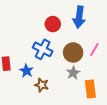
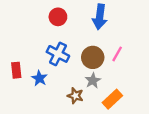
red circle: (53, 24) -> (58, 17), moved
brown star: (42, 85) -> (75, 96), moved
orange rectangle: (90, 89) -> (112, 99), turned 54

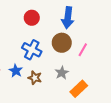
brown circle: (93, 57) -> (62, 43), moved
brown star: (75, 96) -> (35, 78), moved

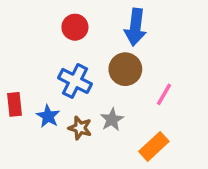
pink line: (83, 50) -> (164, 94), moved
gray star: (62, 73) -> (112, 120), moved

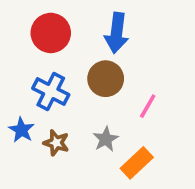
red circle: (75, 27) -> (51, 33), size x1.4
gray star: (112, 120) -> (106, 139), moved

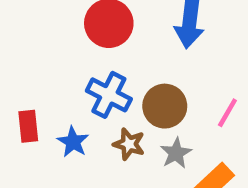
brown circle: (106, 79) -> (165, 106), moved
brown star: (56, 143) -> (129, 144), moved

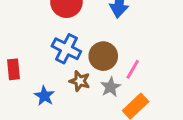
pink line: (227, 113) -> (133, 69), moved
blue star: (73, 142) -> (44, 96), moved

